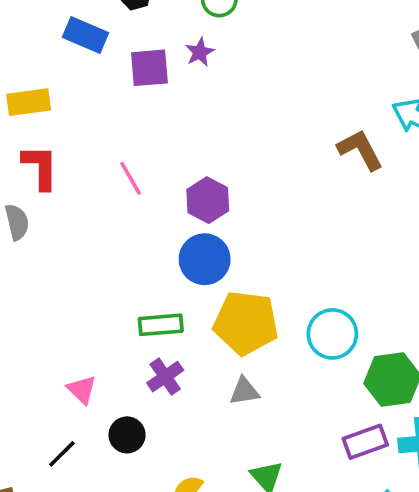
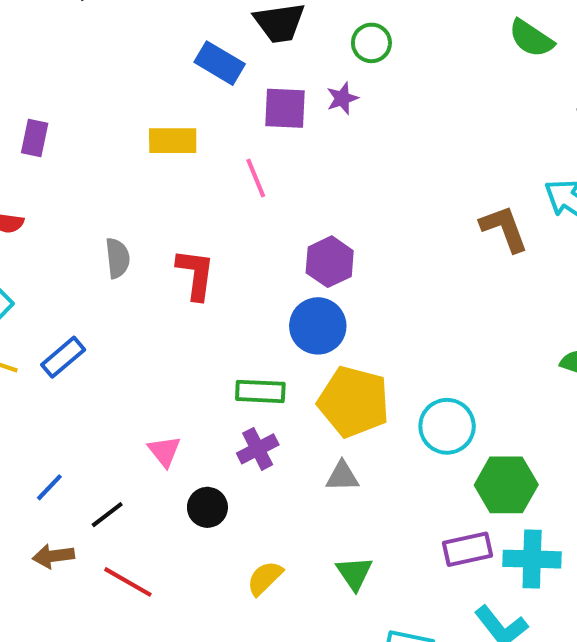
yellow rectangle: (29, 102) -> (173, 141), moved
red L-shape: (40, 167) -> (196, 274), moved
pink line: (131, 178) -> (256, 178), moved
black line: (62, 454) -> (107, 515), moved

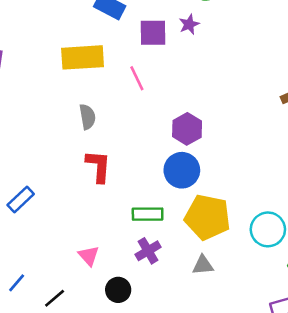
yellow rectangle: (173, 141) -> (83, 57), size x1.4
gray semicircle: (117, 258) -> (87, 117), moved
red L-shape: (196, 274) -> (98, 166), moved

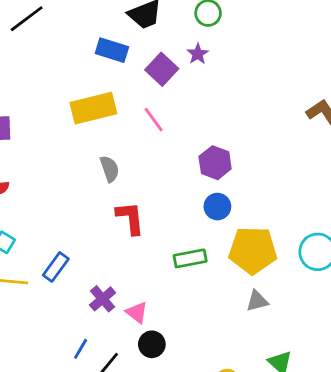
purple square: (153, 33) -> (162, 69), turned -36
blue circle: (182, 170) -> (217, 207), size x0.7
purple cross: (148, 251) -> (103, 299), moved
blue line: (17, 283) -> (81, 349), moved
black circle: (118, 290) -> (152, 344), moved

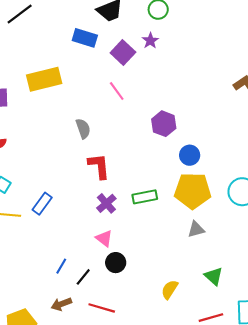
yellow rectangle: (93, 108) -> (44, 79), moved
blue circle: (217, 207) -> (190, 155), moved
purple cross: (103, 299) -> (106, 203), moved

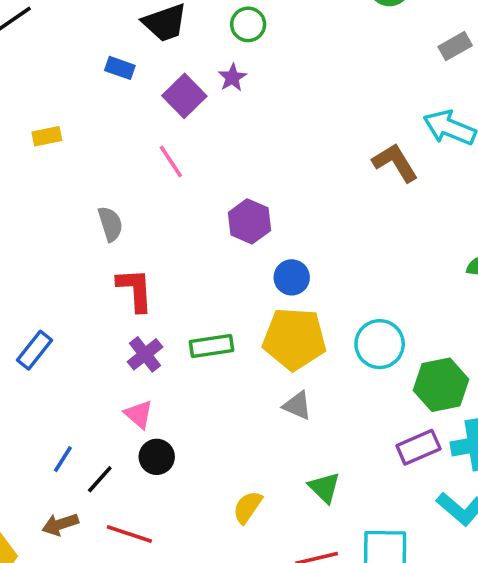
blue rectangle: (85, 38) -> (120, 68), size x0.7
yellow rectangle: (44, 79) -> (47, 136), size x0.5
gray triangle: (196, 229) -> (297, 406), turned 36

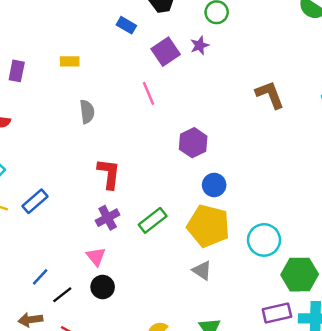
brown L-shape: (395, 163) -> (270, 95), moved
gray semicircle: (110, 224) -> (87, 112), moved
green rectangle: (212, 346) -> (153, 220), turned -40

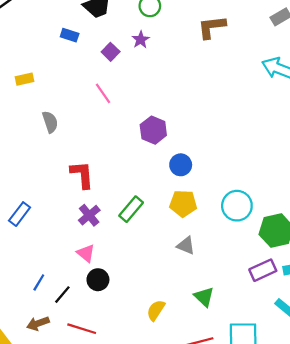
purple square: (166, 52) -> (111, 52), size x0.7
brown L-shape: (270, 95) -> (212, 27), moved, turned -64
yellow pentagon: (208, 226) -> (183, 203), size x0.7

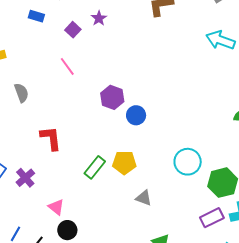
blue circle: (181, 165) -> (136, 115), moved
yellow pentagon: (183, 203) -> (124, 163), moved
purple cross: (89, 215) -> (25, 178), moved

